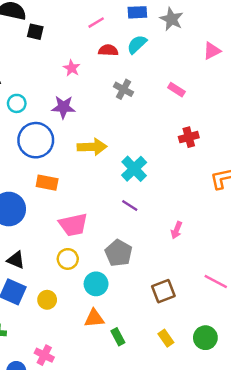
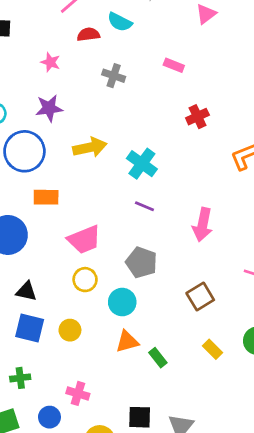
cyan semicircle: (137, 44) -> (120, 22), turned -100
pink arrow: (176, 230) -> (203, 225), size x1.6

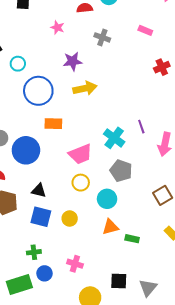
purple star: (49, 108) -> (73, 61), moved
cyan cross: (142, 164) -> (114, 138), moved
purple line: (144, 206) -> (141, 127), moved, turned 48
green rectangle: (158, 358) -> (132, 239), turned -40
blue circle: (49, 417) -> (44, 273), moved

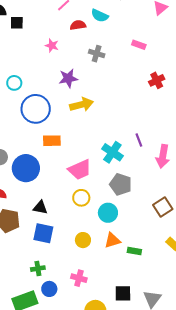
yellow circle: (70, 218) -> (83, 240), moved

